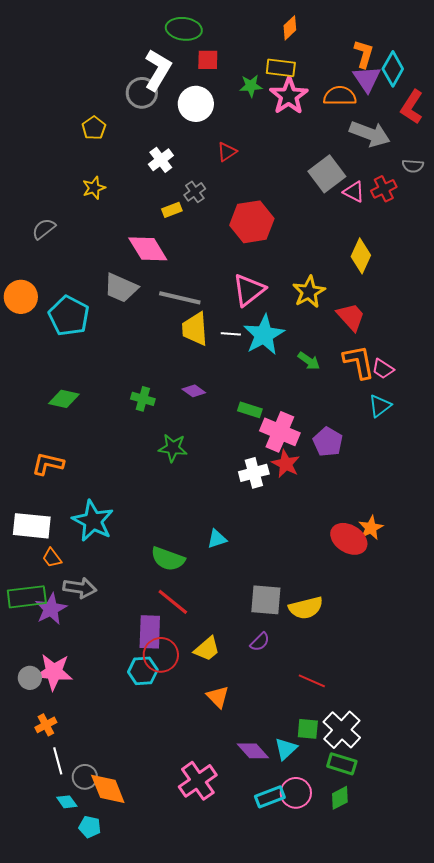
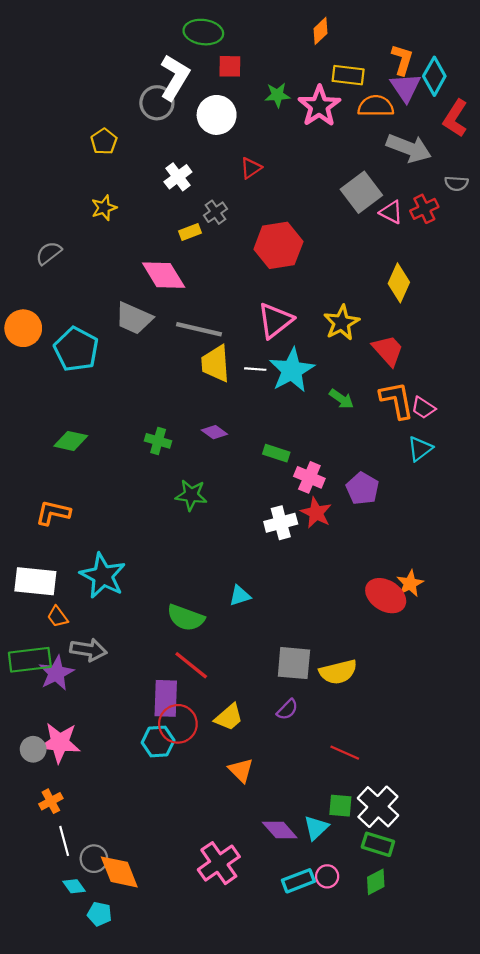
yellow rectangle: (281, 68) -> (348, 75), moved
pink cross: (280, 432) -> (309, 477), size x0.7
pink circle: (296, 793) -> (327, 876), size x0.7

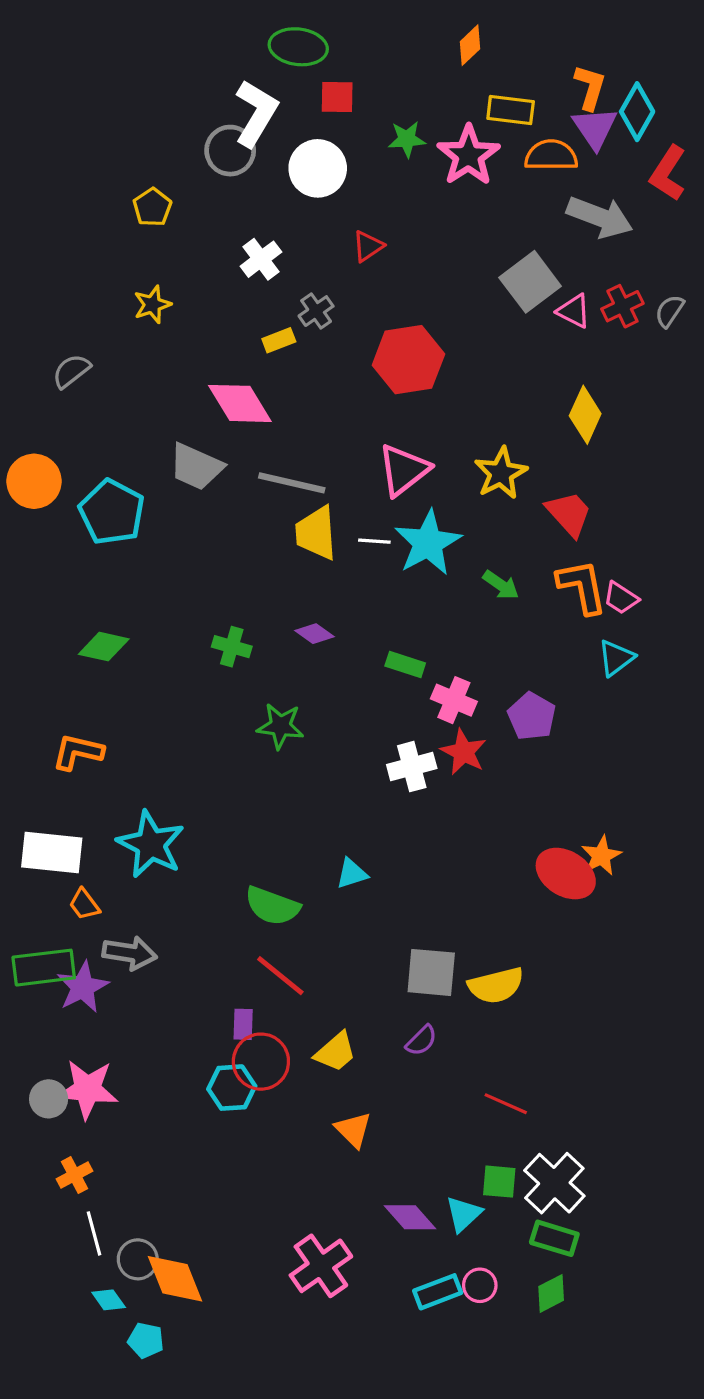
gray semicircle: (456, 183) -> (669, 311), moved, turned 120
purple rectangle: (166, 698) -> (243, 1024), size x0.6

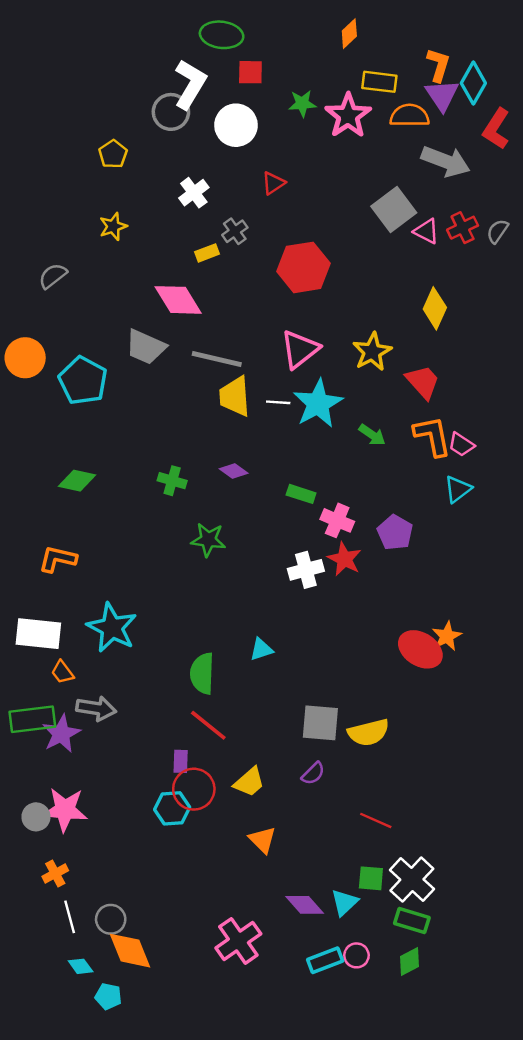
green semicircle: (272, 906) -> (202, 673), turned 72
gray circle: (138, 1259) -> (111, 919), moved

